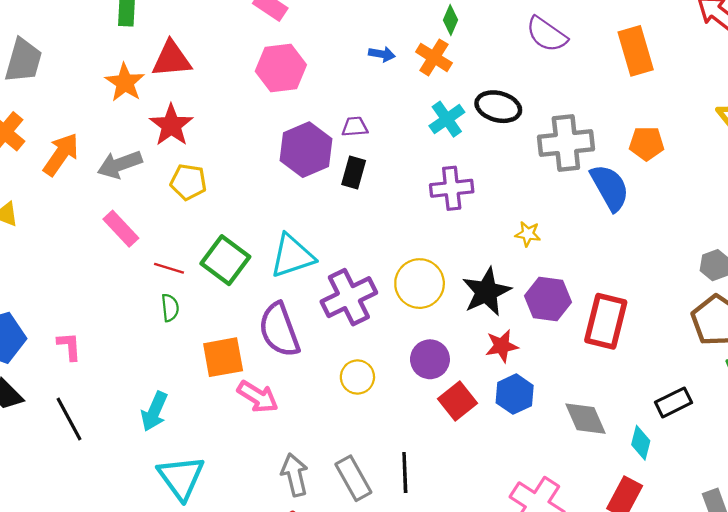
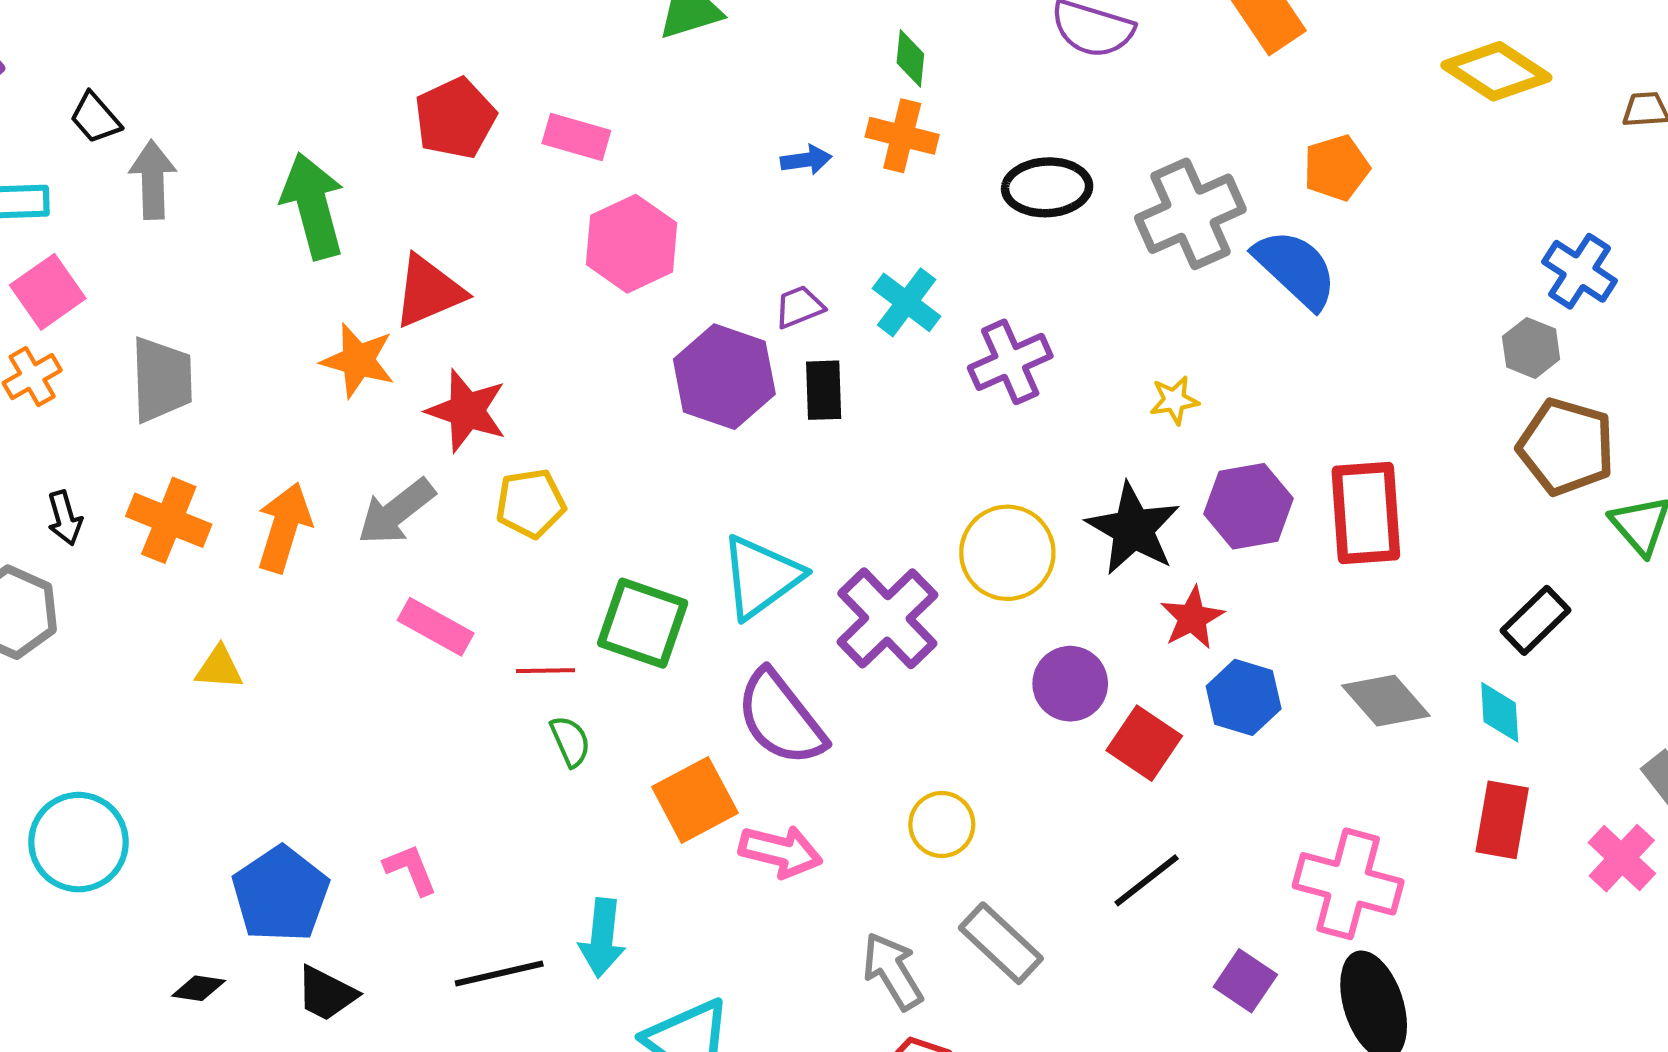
cyan cross: (447, 119) -> (907, 302), moved
yellow circle: (357, 377) -> (942, 824), moved
black line: (69, 419) -> (499, 973), moved, turned -57
black line: (405, 473) -> (1147, 880), moved, turned 72

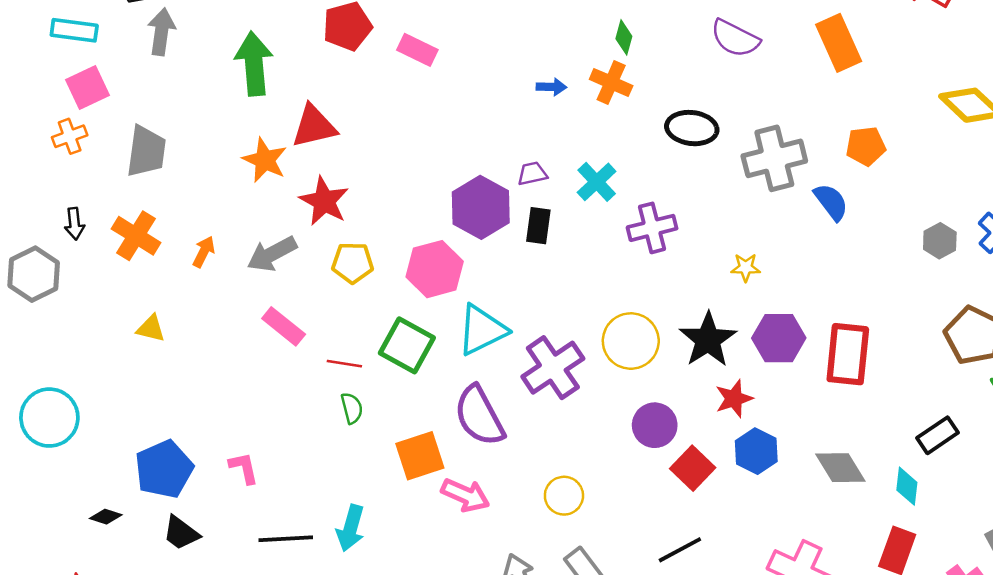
pink hexagon: (632, 244) -> (435, 269), moved
blue semicircle: (1296, 269) -> (831, 202), size x0.7
gray hexagon: (1531, 348) -> (940, 241), moved
orange arrow: (284, 527) -> (204, 252), size x0.6

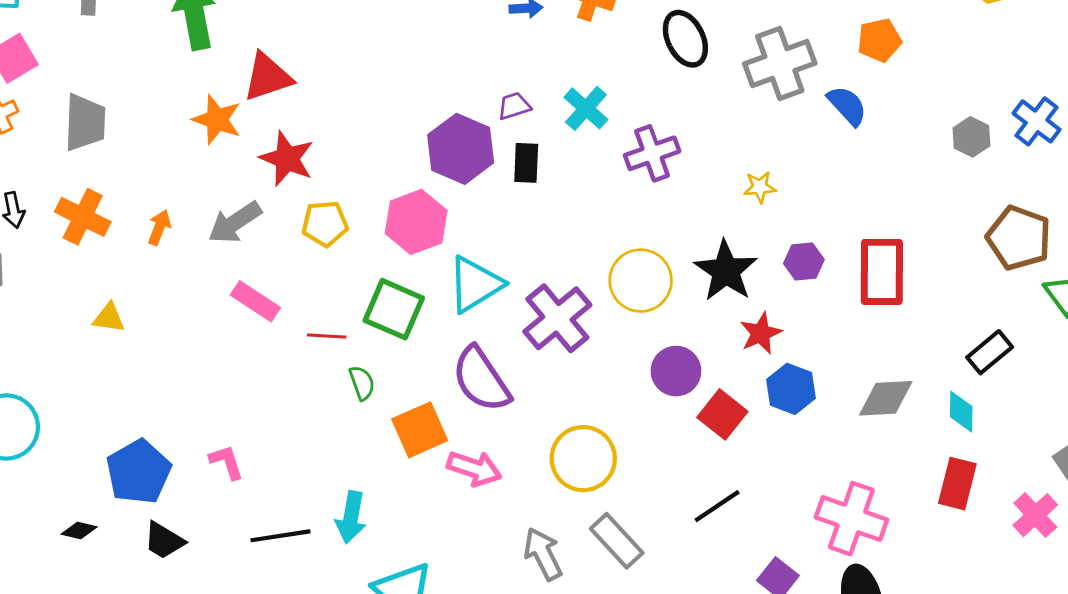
black ellipse: (692, 128) -> (685, 39), turned 63
purple hexagon: (779, 338) -> (804, 262), size x0.7
green semicircle: (352, 408) -> (362, 383), moved
gray diamond: (840, 468) -> (886, 398), turned -56
yellow circle: (564, 496) -> (583, 459), size x1.5

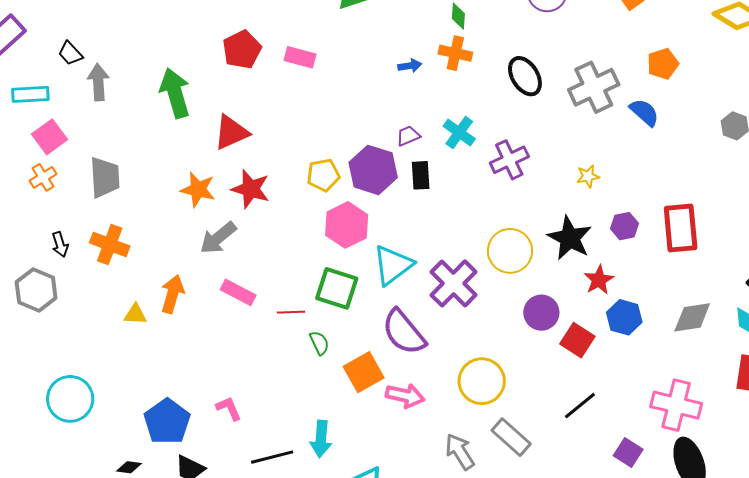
orange star: (217, 120) -> (198, 189), moved
yellow pentagon: (325, 224) -> (323, 175), moved
orange arrow: (159, 227) -> (173, 294), moved, size x1.5

